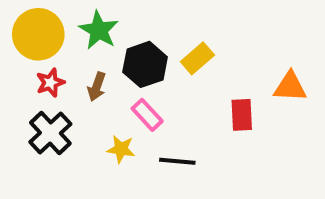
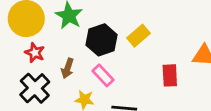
red star: (50, 83) -> (35, 53), turned -30
brown arrow: (97, 87) -> (67, 68), moved

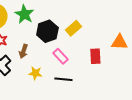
pink rectangle: (103, 75) -> (60, 56), moved

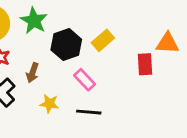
orange triangle: (119, 42) -> (168, 43), moved
red rectangle: (95, 56) -> (145, 64), moved

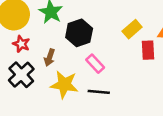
yellow rectangle: (103, 40) -> (132, 29), moved
yellow star: (49, 104) -> (64, 85), size x1.6

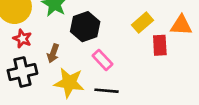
black cross: (21, 75) -> (22, 72), turned 30

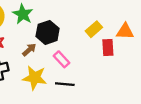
brown arrow: (53, 53) -> (29, 50), moved, turned -152

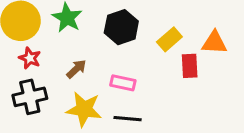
black hexagon: (48, 32) -> (121, 27), moved
pink rectangle: (62, 59) -> (123, 83), turned -35

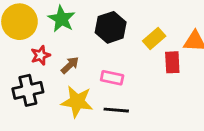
red star: (30, 58) -> (41, 55), moved, turned 30

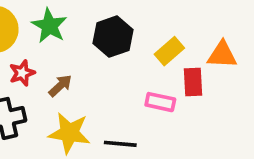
pink rectangle: (112, 78) -> (160, 102), moved

